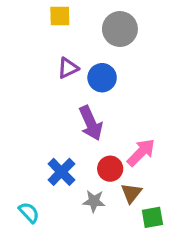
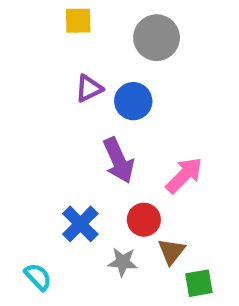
pink arrow: (141, 152) -> (184, 175), moved

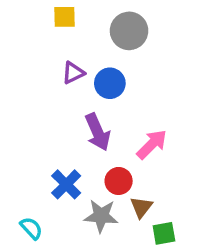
gray star: (123, 262) -> (101, 216), size x1.4

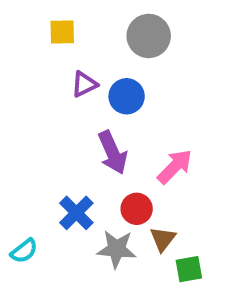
yellow square: (64, 17) -> (62, 32), moved
cyan semicircle: (31, 228) -> (24, 251), moved, turned 95

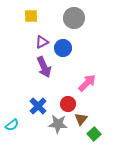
purple arrow: (112, 153) -> (44, 67), moved
green square: (189, 269) -> (94, 134), turned -32

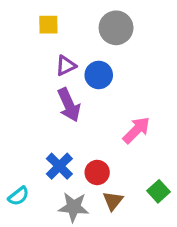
red circle: (68, 104) -> (97, 172), moved
brown triangle: (81, 119) -> (113, 201), moved
gray star: (58, 124) -> (74, 207), moved
green square: (94, 134) -> (158, 191), moved

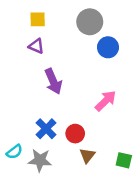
purple triangle: (66, 66) -> (36, 46), moved, turned 49
blue circle: (99, 75) -> (108, 47), moved
green square: (158, 191) -> (124, 160), moved, turned -35
gray star: (74, 207) -> (40, 160), moved

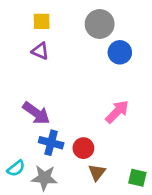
purple arrow: (53, 81) -> (36, 113), moved, turned -30
blue cross: (46, 129) -> (51, 143), turned -30

